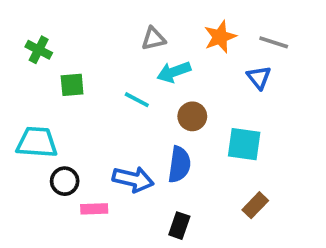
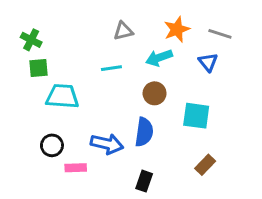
cyan arrow: (174, 72) -> (159, 58), moved
green square: (72, 85) -> (39, 68), moved
cyan line: (137, 100) -> (111, 68), moved, turned -36
cyan trapezoid: (37, 142) -> (62, 96), moved

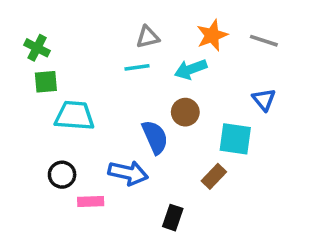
blue triangle: (208, 62) -> (264, 100), moved
cyan line: (111, 68) -> (137, 67), moved
blue semicircle: (144, 132) -> (155, 137), moved, turned -32
brown rectangle: (205, 165) -> (214, 176), moved

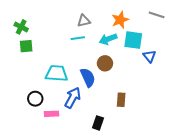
gray line: (264, 41) -> (157, 15), moved
cyan trapezoid: (75, 116) -> (56, 73), moved
cyan square: (235, 139) -> (133, 40), moved
blue arrow: (128, 173) -> (73, 98), turned -75
brown rectangle: (214, 176) -> (121, 100), turned -40

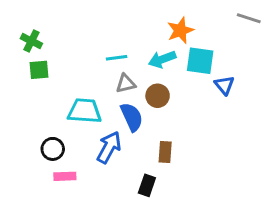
gray line: (157, 15) -> (249, 18), moved
gray triangle: (84, 21) -> (126, 84), moved
brown rectangle: (121, 100) -> (165, 152), moved
pink rectangle: (51, 114) -> (65, 176), moved

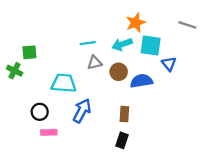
gray line: (249, 18) -> (187, 25), moved
green cross: (31, 41) -> (15, 71), moved
blue semicircle: (132, 117) -> (141, 81), moved, turned -75
black rectangle: (147, 185) -> (122, 140), moved

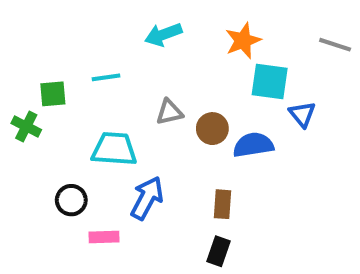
cyan line: (88, 43) -> (106, 77), moved
cyan arrow: (122, 44) -> (163, 34), moved
pink rectangle: (49, 132) -> (104, 237), moved

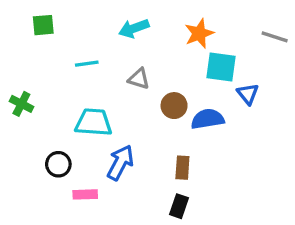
green square: (53, 94) -> (43, 25), moved
gray triangle: (169, 112) -> (139, 79), moved, turned 30

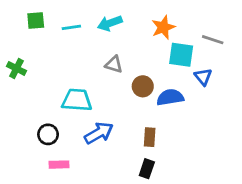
gray line: (275, 37) -> (213, 40), moved
cyan line: (87, 64) -> (71, 27), moved
green cross: (21, 104) -> (16, 68), moved
blue arrow: (120, 163) -> (99, 133), turned 32
pink rectangle: (85, 194) -> (59, 165), moved

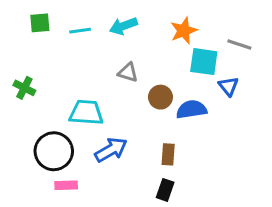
green cross: (16, 68) -> (24, 88), moved
black circle: (48, 134) -> (54, 151), size x1.6

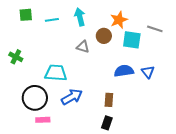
cyan arrow: (123, 26) -> (80, 17), turned 96
blue triangle: (229, 86) -> (148, 72), moved
brown circle: (160, 97) -> (104, 36), moved

